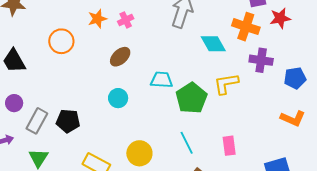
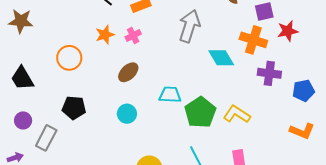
yellow L-shape: (226, 84) -> (237, 114), moved, turned 44
black pentagon: (68, 121) -> (74, 108), moved

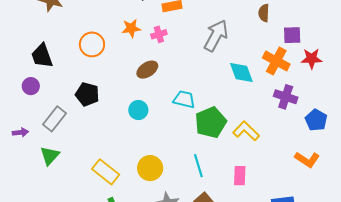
blue pentagon: (303, 91) -> (316, 120), turned 30
purple circle: (23, 120) -> (31, 86), moved

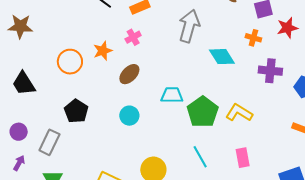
orange star: (131, 28) -> (103, 51), moved
orange cross: (276, 61) -> (253, 38), size x0.6
purple circle: (31, 86) -> (19, 132), moved
black pentagon: (87, 94) -> (76, 111), turned 30
purple arrow: (20, 132) -> (19, 163), turned -42

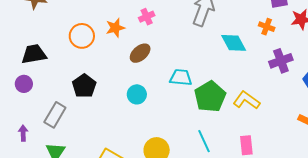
purple cross: (270, 71) -> (281, 61), turned -30
black trapezoid: (24, 83) -> (34, 54), turned 108
purple circle: (19, 132) -> (24, 84), moved
purple arrow: (19, 163) -> (23, 133), turned -35

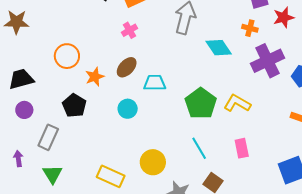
orange star: (115, 28) -> (95, 77), moved
purple cross: (281, 61) -> (268, 61), size x1.4
cyan trapezoid: (181, 77) -> (155, 83), moved
purple circle: (24, 84) -> (24, 110), moved

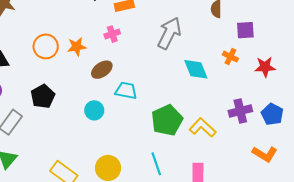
red star: (284, 17) -> (265, 67), moved
purple cross: (268, 61) -> (240, 111), moved, size x0.7
orange star: (95, 77) -> (77, 47), moved

